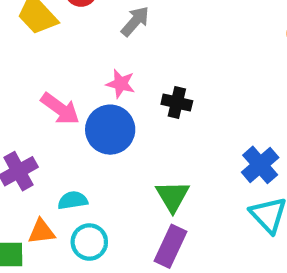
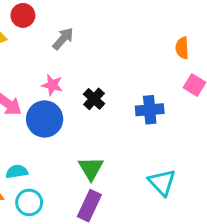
black cross: (177, 102) -> (94, 99), turned 30
blue cross: (260, 165) -> (150, 110), moved, turned 36

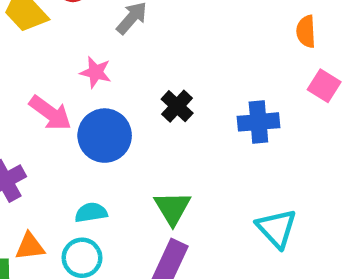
pink star: (52, 85) -> (96, 72), moved
cyan semicircle: (17, 172) -> (91, 213), moved

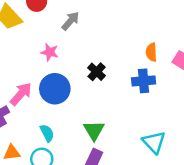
orange semicircle: (306, 31) -> (151, 52), moved
pink arrow: (50, 113) -> (21, 94), moved, turned -85
cyan semicircle: (91, 213) -> (47, 133), turned 72

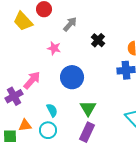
black cross: (97, 72) -> (98, 40), moved
blue circle: (55, 89) -> (72, 77), moved

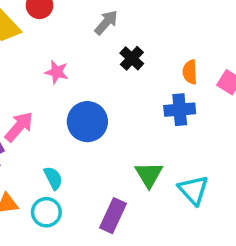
gray arrow: (70, 24) -> (106, 22), moved
green triangle: (88, 108) -> (149, 175), moved

